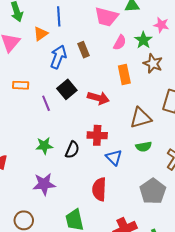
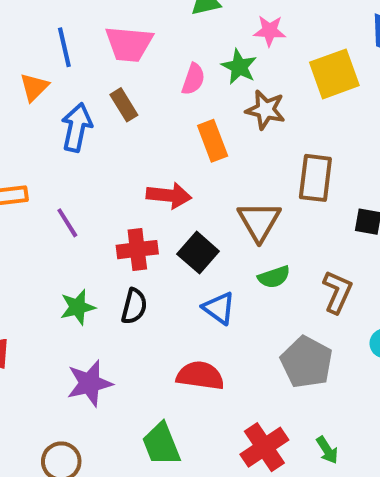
pink trapezoid: (106, 17) -> (129, 44), moved
black square: (67, 89) -> (198, 253), moved
brown triangle: (141, 118) -> (259, 221), turned -35
red cross: (97, 135) -> (137, 250), moved
red semicircle: (99, 189) -> (200, 376), turned 105

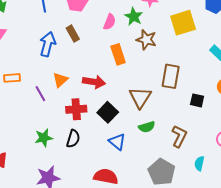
orange triangle: (34, 87) -> (60, 80), moved

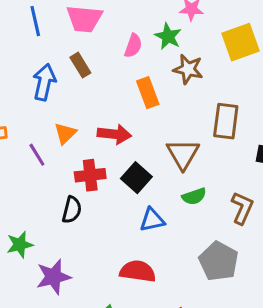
green star: (44, 138) -> (20, 245), moved
black semicircle: (73, 139) -> (72, 210), moved
blue triangle: (117, 142) -> (152, 220), turned -48

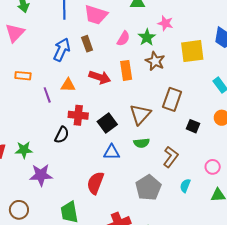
orange triangle: (65, 133) -> (68, 85), turned 35
red arrow: (114, 134) -> (100, 77), moved
red semicircle: (138, 271) -> (95, 183), turned -90

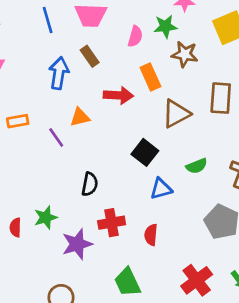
green star: (147, 37) -> (165, 26), turned -30
brown triangle: (140, 114) -> (176, 114), moved, turned 35
red cross: (78, 115) -> (112, 223), moved
red semicircle: (95, 183) -> (151, 235), size x0.7

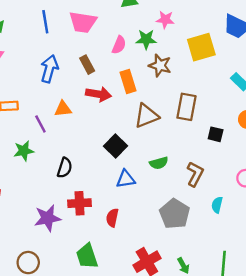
brown rectangle: (90, 56) -> (87, 65), moved
green star: (46, 217) -> (24, 151), moved

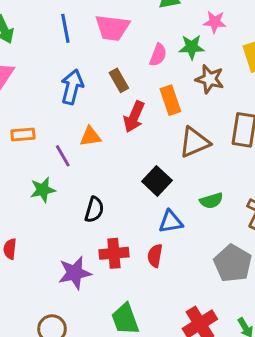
red arrow: (98, 94) -> (134, 117), turned 105
red semicircle: (112, 218) -> (155, 256), moved

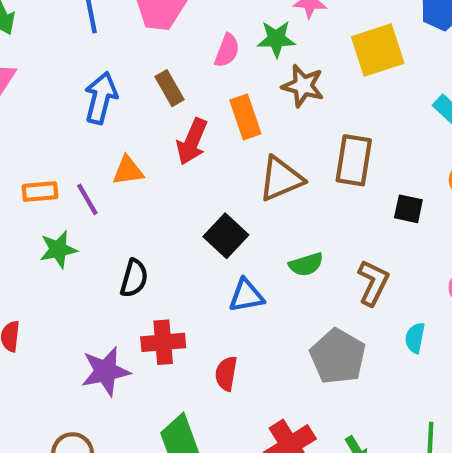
orange rectangle: (23, 134) -> (40, 192), moved
red semicircle: (155, 256) -> (226, 373), moved

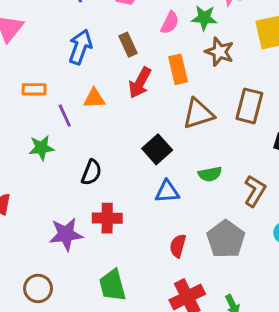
orange rectangle: (40, 192) -> (34, 89), moved
red semicircle: (226, 373) -> (178, 246), moved

